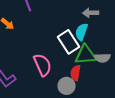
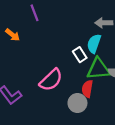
white rectangle: (69, 42) -> (80, 55), size x0.6
pink semicircle: (42, 65) -> (51, 80), turned 70

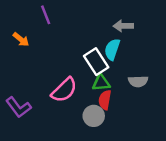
white rectangle: (80, 55) -> (96, 62), size x1.5
green triangle: (98, 69) -> (101, 83), moved, size x0.7

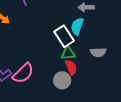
pink semicircle: (64, 90) -> (23, 73), moved
red semicircle: (105, 100) -> (71, 67), turned 147

